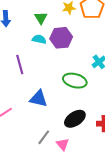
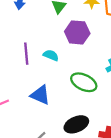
cyan semicircle: (39, 39) -> (51, 55), moved

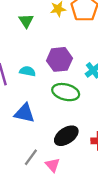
purple hexagon: (77, 32) -> (59, 59), moved

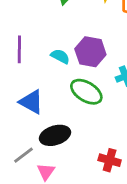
cyan semicircle: (28, 71) -> (60, 56), moved
black ellipse: (66, 136) -> (55, 135), moved

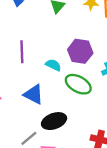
cyan semicircle: (60, 56) -> (53, 65), moved

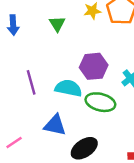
cyan semicircle: (53, 65) -> (68, 88), size x1.5

